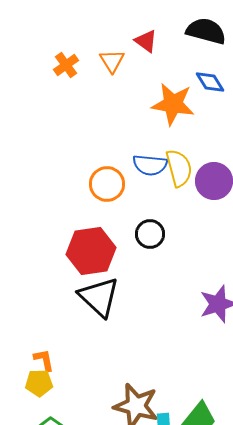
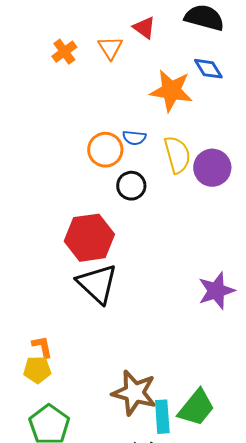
blue semicircle: (150, 165) -> (134, 138), moved, size x0.7
orange circle: (107, 184) -> (105, 150), moved
black circle: (150, 234) -> (131, 186), moved

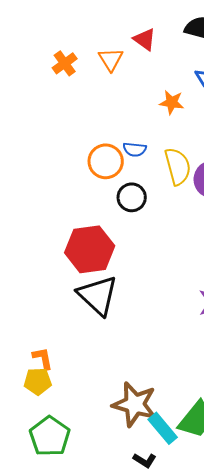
orange star: (171, 91) -> (172, 102), size x0.6
cyan rectangle: (162, 417) -> (163, 428), turned -36

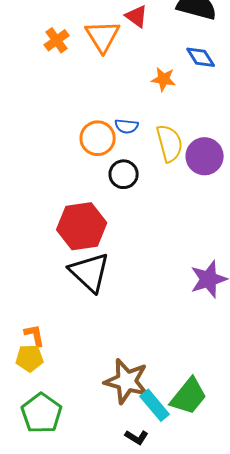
orange triangle: (111, 59) -> (103, 36), size x1.4

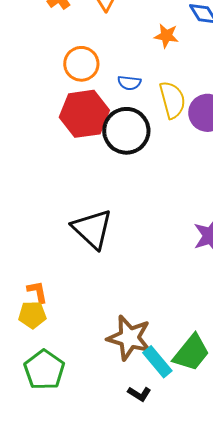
orange circle: (98, 138) -> (81, 64), moved
black circle: (124, 174) -> (126, 131), size x1.6
red hexagon: (82, 226) -> (84, 114), moved

